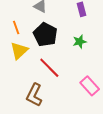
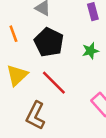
yellow triangle: (19, 51) -> (17, 75), moved

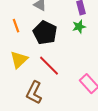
green star: (90, 51) -> (79, 27), moved

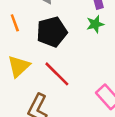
black pentagon: (45, 33) -> (52, 32), turned 30

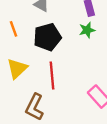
red line: (57, 74) -> (52, 76), turned 40

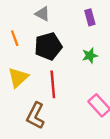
green star: (87, 30) -> (90, 56), moved

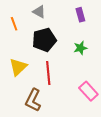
orange line: (15, 38) -> (14, 24), moved

